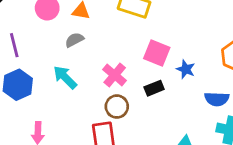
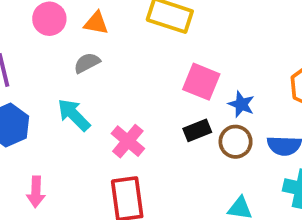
pink cross: (115, 75) -> (128, 141), moved
brown circle: (117, 107) -> (236, 142), moved

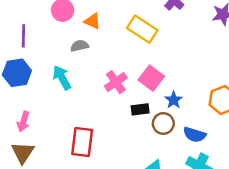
pink cross: (128, 141) -> (116, 82), moved

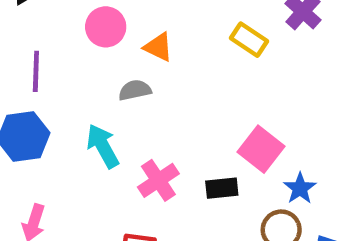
yellow rectangle: (142, 29) -> (249, 40), moved, size x0.7
pink cross: (116, 82) -> (158, 180), moved
black rectangle: (140, 109) -> (222, 188), moved

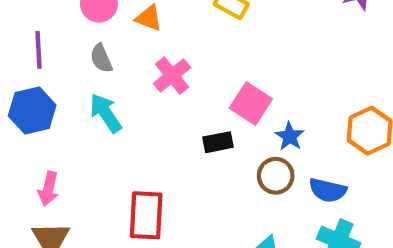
gray semicircle: (135, 90) -> (101, 58), moved, turned -96
pink cross: (158, 180) -> (172, 76), moved

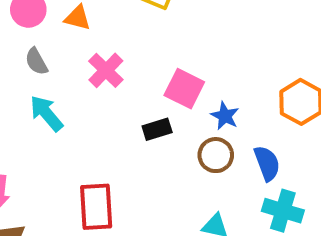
blue semicircle: (328, 190) -> (267, 163), turned -117

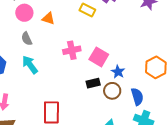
pink cross: (106, 70) -> (72, 50), moved, turned 30
black rectangle: (157, 129) -> (93, 83), moved

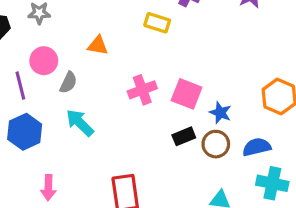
pink circle: (24, 13) -> (44, 61), moved
gray semicircle: (27, 39) -> (68, 83), turned -120
blue semicircle: (137, 97) -> (257, 147), turned -78

